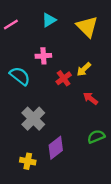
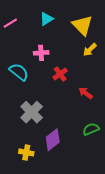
yellow arrow: (84, 69) -> (90, 50), moved

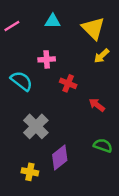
cyan triangle: (46, 19) -> (53, 21), turned 32
red cross: (60, 74) -> (68, 83), turned -32
green semicircle: (91, 129) -> (103, 146), turned 42

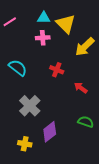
yellow triangle: (93, 28) -> (66, 24), moved
yellow arrow: (102, 56) -> (85, 47), size x1.5
pink cross: (47, 59) -> (43, 38), moved

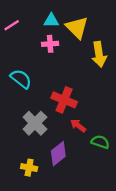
yellow arrow: (85, 47) -> (99, 54), turned -55
red cross: (57, 70) -> (64, 100), moved, size x1.5
red arrow: (81, 88) -> (78, 126), moved

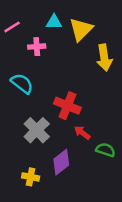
yellow triangle: (77, 28) -> (81, 29), turned 30
pink cross: (50, 44) -> (37, 47), moved

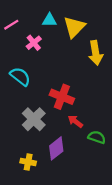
pink cross: (37, 47) -> (34, 43), turned -35

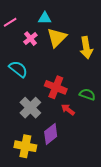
yellow triangle: (74, 27) -> (57, 38), moved
green semicircle: (97, 137) -> (87, 94), moved
yellow cross: (28, 162) -> (25, 146), size x1.5

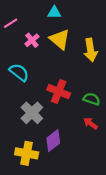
cyan triangle: (45, 18) -> (54, 13), moved
yellow triangle: (57, 38) -> (60, 39), turned -35
red arrow: (68, 110) -> (91, 123), moved

